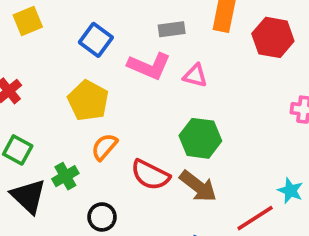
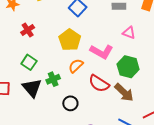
pink L-shape: (149, 66) -> (102, 52), moved

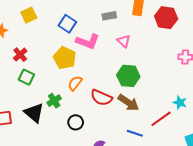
pink triangle: (129, 33) -> (124, 41), turned 32
pink L-shape: (102, 52) -> (88, 41), moved
green square: (29, 62) -> (26, 77), moved

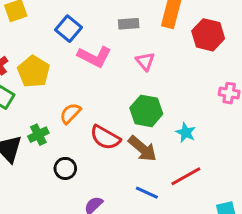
yellow pentagon: (65, 58) -> (34, 72), moved
cyan star: (180, 103) -> (186, 132), moved

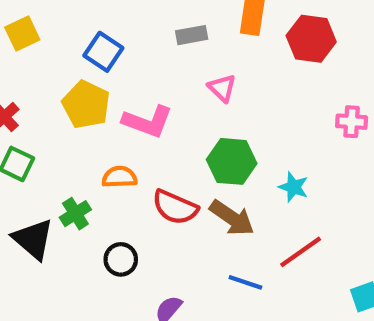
pink L-shape: (94, 57) -> (148, 122), moved
yellow pentagon: (34, 72) -> (86, 105), moved
orange semicircle: (70, 113) -> (119, 177), turned 50

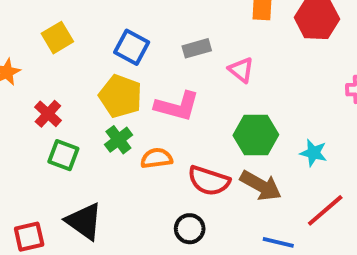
gray rectangle: (192, 35) -> (197, 48), moved
green cross: (75, 214) -> (118, 140), moved
black circle: (121, 259) -> (190, 229), moved

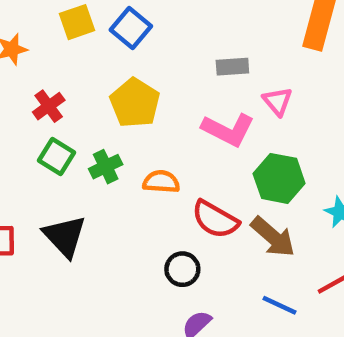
blue square: (132, 47) -> (131, 28), moved
pink L-shape: (177, 106) -> (228, 130), moved
green cross: (118, 140) -> (106, 167), moved

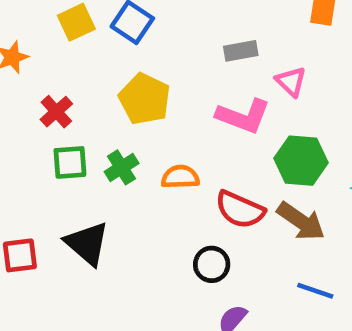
green square: (57, 156) -> (70, 162), turned -30

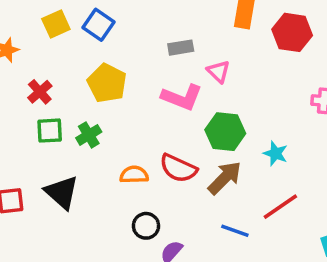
orange semicircle: (180, 177) -> (134, 175), moved
brown arrow: (301, 221) -> (225, 178), turned -81
black circle: (212, 264) -> (146, 226), moved

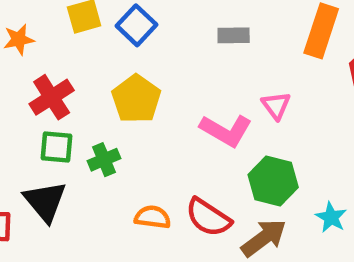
gray rectangle: (181, 48) -> (234, 35), moved
red cross: (40, 92) -> (52, 97), size x1.4
black triangle: (62, 192) -> (45, 201), moved

